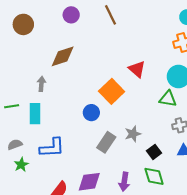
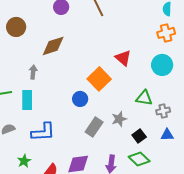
brown circle: (23, 24) -> (16, 27), moved
green triangle: (168, 99) -> (144, 98), moved
green star: (21, 165) -> (24, 161), moved
green diamond: (154, 176) -> (139, 159), turned -30

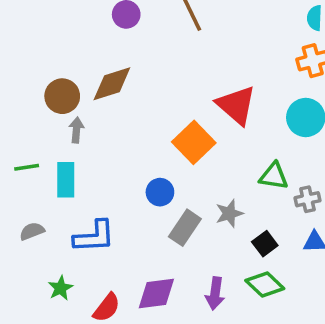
brown circle: (16, 27) -> (62, 96), moved
red triangle: (123, 58) -> (236, 105), size x1.4
blue circle: (80, 99) -> (160, 192), moved

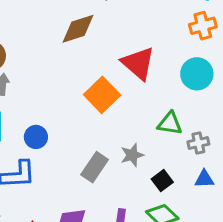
brown diamond: (112, 84) -> (78, 29), moved
blue circle: (160, 192) -> (36, 137), moved

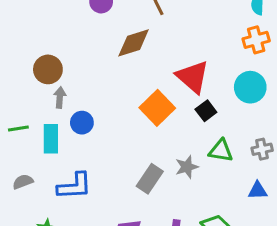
green triangle: (170, 123) -> (221, 151), moved
blue circle: (36, 137) -> (82, 123), moved
gray cross: (198, 143) -> (262, 149), moved
black square: (162, 181) -> (206, 111), moved

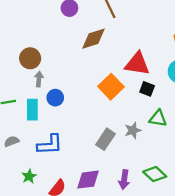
red triangle: (193, 77) -> (137, 64), turned -32
black square: (206, 111) -> (147, 89), turned -32

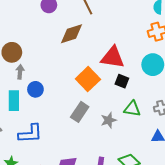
gray rectangle: (106, 139) -> (80, 112), moved

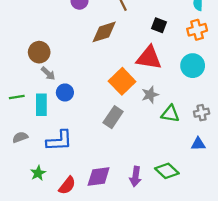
gray arrow: (20, 72) -> (48, 73), turned 128
black square: (122, 81) -> (159, 25), moved
gray star: (109, 120) -> (150, 95), moved

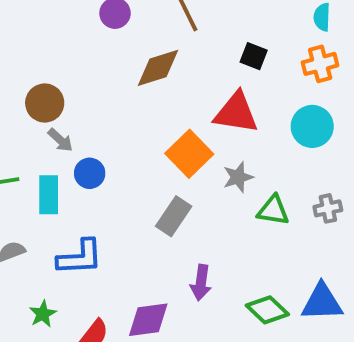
blue triangle: (198, 144) -> (322, 302), moved, size x1.6
purple arrow: (135, 176) -> (201, 283), moved

